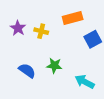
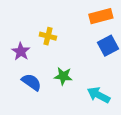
orange rectangle: (73, 18) -> (101, 16), moved
purple star: (18, 28) -> (21, 51), moved

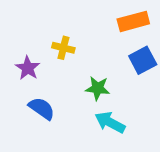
green star: (63, 76) -> (98, 88), moved
cyan arrow: (99, 95) -> (110, 122), moved

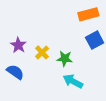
yellow cross: (63, 48) -> (42, 52), moved, turned 32
blue semicircle: (42, 108) -> (15, 72), moved

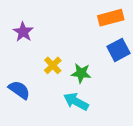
purple star: (18, 45) -> (23, 32), moved
cyan arrow: (73, 81) -> (76, 101), moved

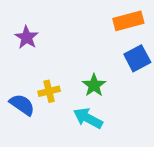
yellow cross: (53, 65) -> (49, 91), moved, turned 30
green star: (81, 73) -> (94, 85), turned 30

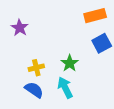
blue semicircle: (22, 105) -> (34, 90), moved
cyan arrow: (88, 118) -> (65, 88), turned 35

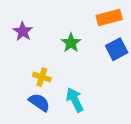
green star: (70, 63) -> (71, 43), moved
yellow cross: (36, 68) -> (42, 77), turned 32

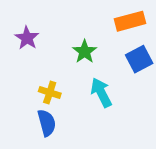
cyan arrow: (75, 100) -> (101, 92), moved
blue semicircle: (39, 102) -> (47, 123), turned 40

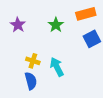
green star: (85, 52) -> (56, 25), moved
cyan arrow: (101, 92) -> (57, 67), moved

